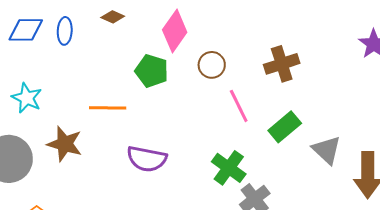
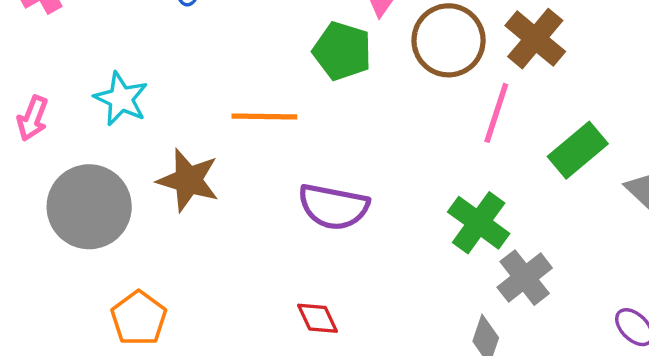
brown cross: (282, 64) -> (535, 39), moved, turned -32
brown circle: (212, 65) -> (449, 40), size x1.5
pink line: (239, 106) -> (496, 113), turned 44

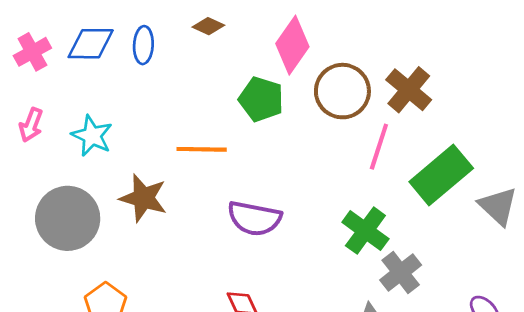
pink arrow: (32, 118) -> (31, 125), moved
green rectangle: (578, 150) -> (441, 175), size x1.4

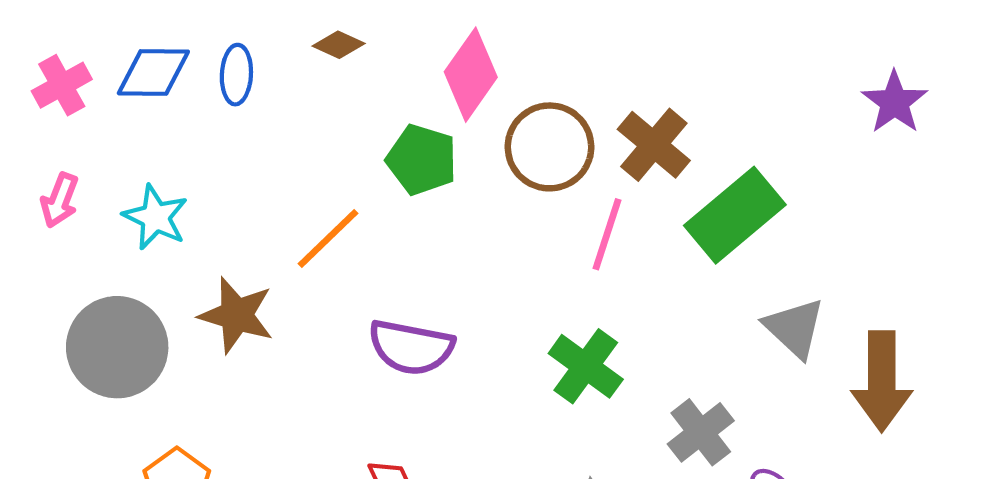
orange line: (202, 149) -> (328, 239), turned -45
green rectangle: (441, 175) -> (735, 215), moved
gray cross: (401, 272) -> (701, 432), moved

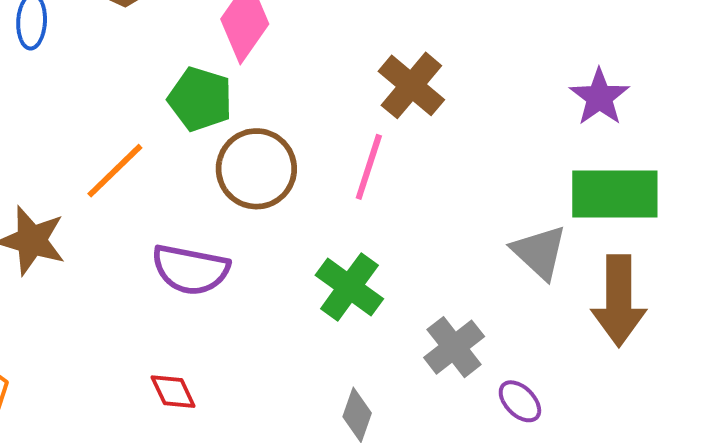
purple star: (895, 102) -> (599, 97), moved
brown circle: (549, 147) -> (256, 169), moved
green rectangle: (735, 215) -> (615, 194), moved, turned 40

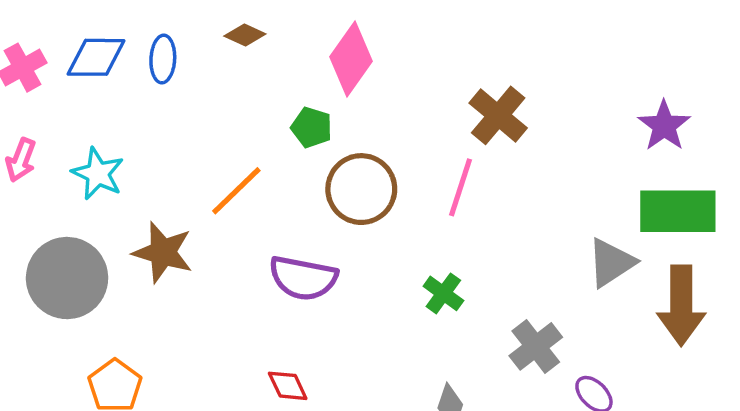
green pentagon: (200, 99) -> (312, 127), size x0.7
gray triangle: (539, 252) -> (611, 263), turned 44
green cross: (349, 287) -> (443, 293), size x0.7

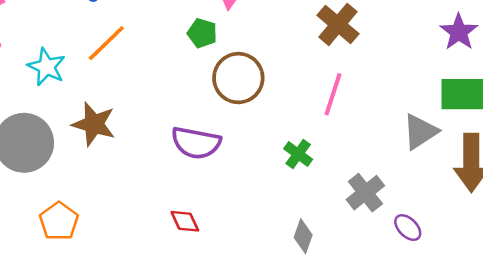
pink line: (461, 187) -> (333, 94), moved
orange line: (236, 191) -> (106, 43), moved

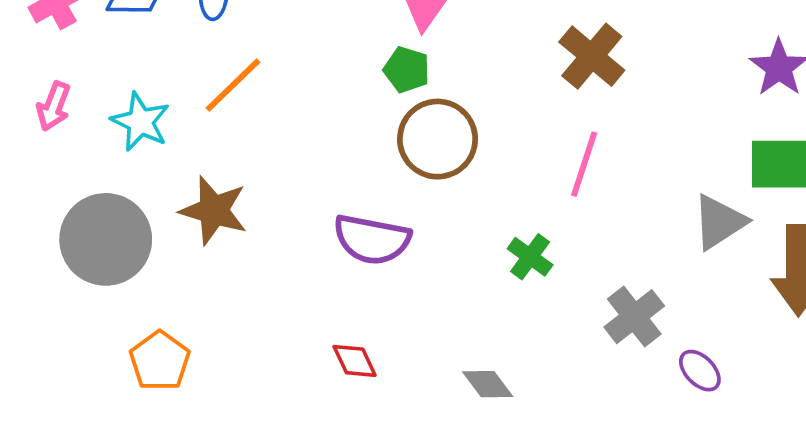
green pentagon: (202, 33) -> (407, 70), moved
gray diamond: (303, 236) -> (488, 384), moved, turned -56

